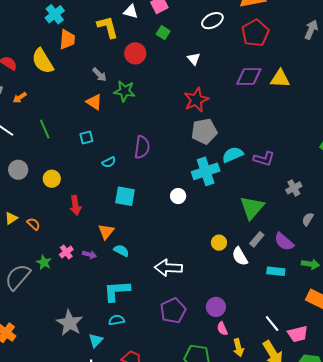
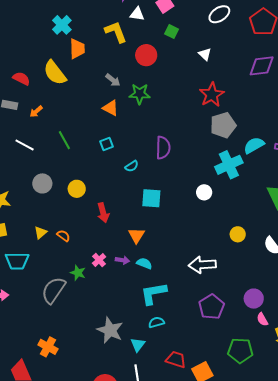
yellow circle: (219, 243) -> (238, 234), moved
cyan semicircle: (121, 251) -> (144, 263), moved

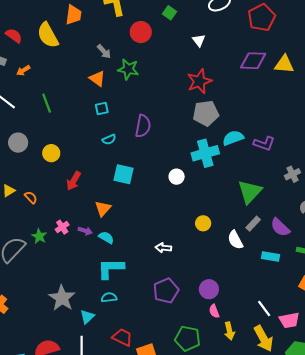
cyan square: (107, 144) -> (102, 109), moved
red arrow: (103, 213) -> (74, 181), turned 36
white arrow: (202, 265) -> (163, 248), size x0.6

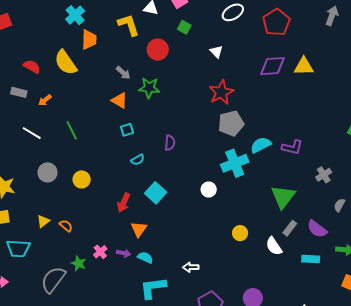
purple semicircle: (143, 126) -> (170, 143), size x0.7
cyan square: (123, 174) -> (156, 193), turned 35
red arrow: (74, 181) -> (124, 203), moved
white arrow: (163, 248) -> (191, 267), moved

